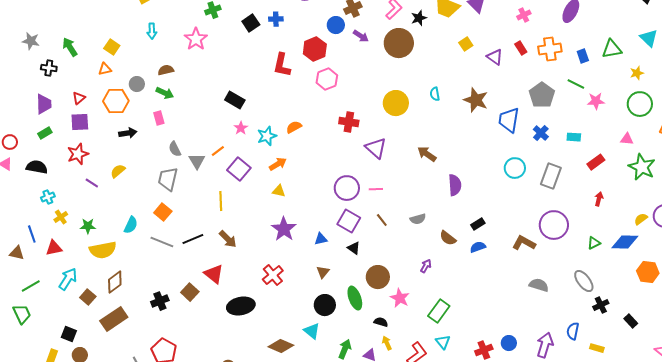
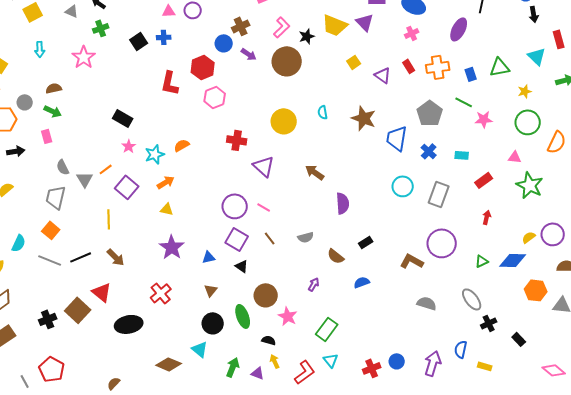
pink line: (376, 189) -> (264, 207), turned 32
blue semicircle: (478, 247) -> (362, 282), moved
brown square: (190, 292) -> (78, 310), size x1.4

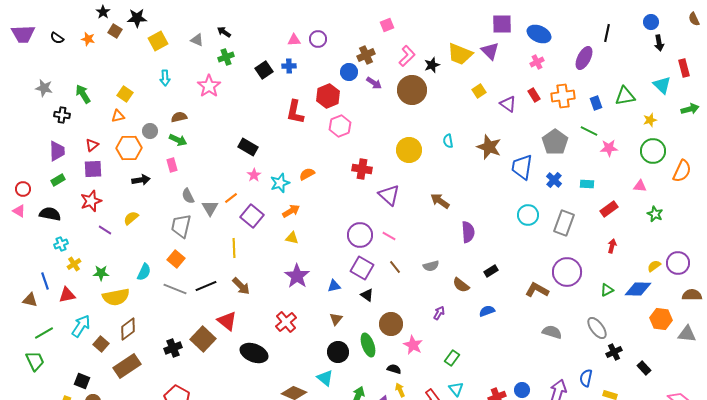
green star: (530, 185) -> (655, 214), size x0.6
black ellipse: (129, 324) -> (254, 353), turned 32
green rectangle: (327, 329) -> (452, 358), size x0.7

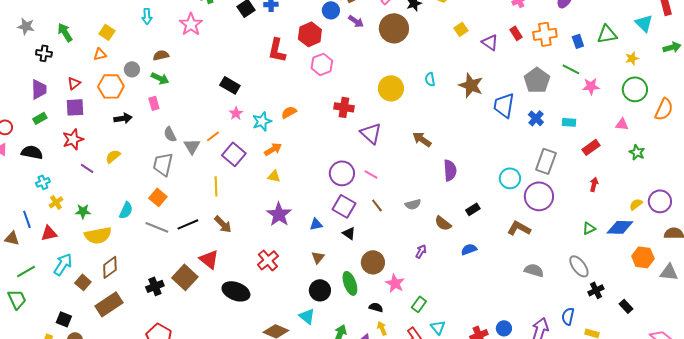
cyan circle: (528, 215) -> (510, 178), moved
purple circle: (567, 272) -> (539, 196), moved
green rectangle: (452, 358) -> (419, 304), moved

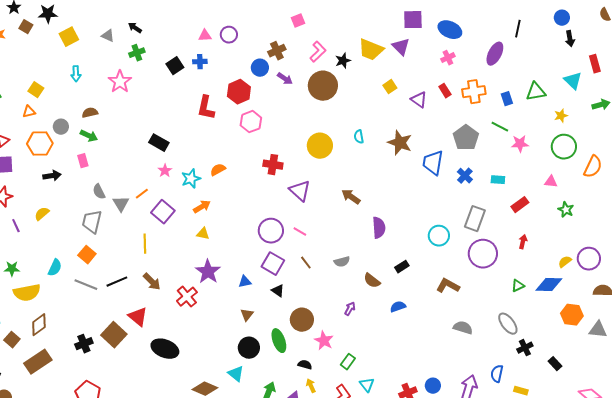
purple line: (87, 168) -> (16, 226), turned 32
purple circle: (539, 196) -> (483, 254), moved
red cross: (268, 260) -> (187, 297), moved

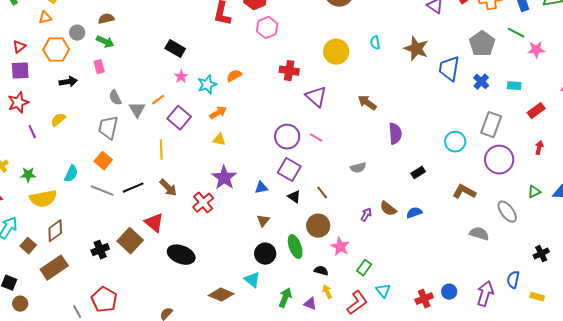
brown line: (306, 263) -> (322, 193), moved
brown semicircle: (372, 281) -> (388, 209), moved
gray ellipse: (508, 324) -> (507, 212), moved

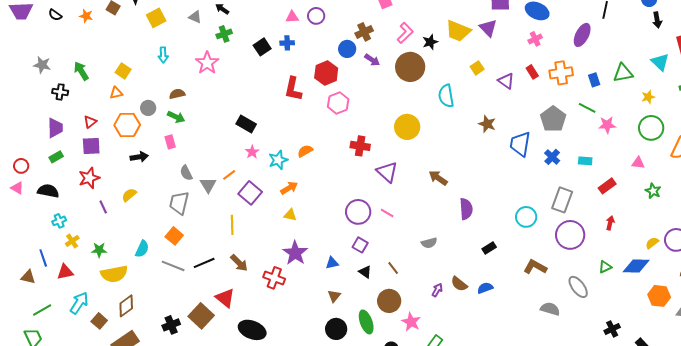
cyan semicircle: (375, 43) -> (446, 96), moved, size x1.6
brown star: (416, 49) -> (487, 124), size x0.7
purple square: (289, 170) -> (360, 245), size x0.7
red cross: (203, 203) -> (274, 278), turned -30

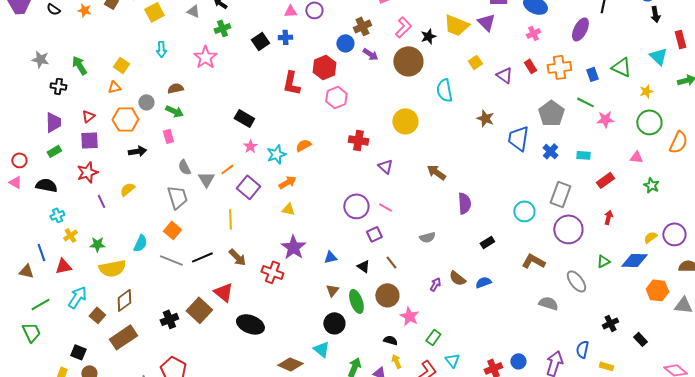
green triangle: (623, 73) -> (621, 67), turned 35
purple triangle: (387, 172) -> (385, 166), size x0.7
gray trapezoid: (179, 203) -> (177, 197), turned 150
purple square: (360, 245) -> (374, 234), moved, turned 35
green ellipse: (366, 322) -> (356, 301), moved

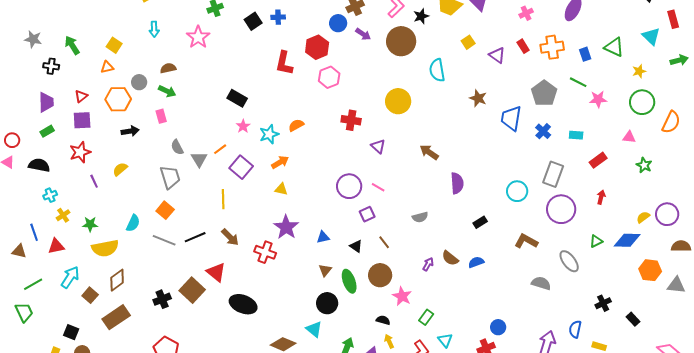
blue circle: (518, 361) -> (498, 327), moved

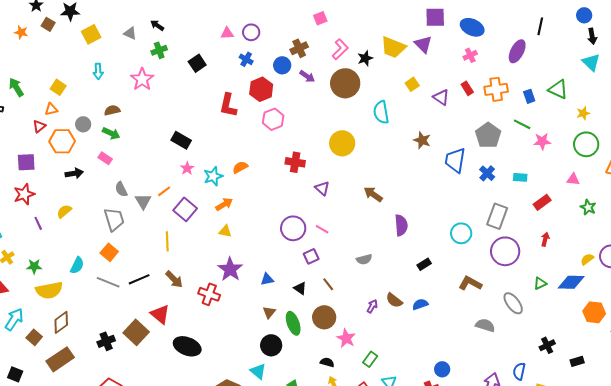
blue cross: (278, 17) -> (246, 59), moved, turned 32
cyan triangle: (651, 36) -> (591, 62), moved
red triangle: (81, 96) -> (39, 126), moved
pink rectangle: (161, 116) -> (105, 158), turned -40
black rectangle: (633, 319) -> (577, 361), turned -64

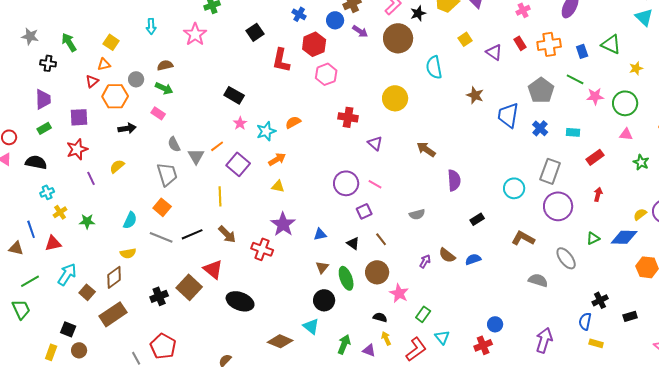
black square: (197, 63) -> (255, 32), moved
green circle: (586, 144) -> (625, 103), moved
yellow semicircle: (49, 290) -> (128, 253), moved, size x0.6
blue semicircle: (519, 371) -> (585, 321), moved

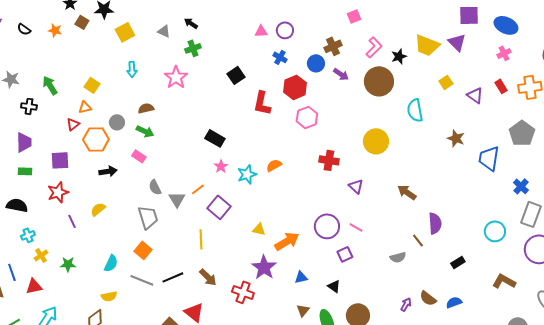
green rectangle: (44, 128) -> (25, 171), turned 32
blue cross: (540, 128) -> (521, 186), moved
orange arrow: (277, 159) -> (287, 241), moved, size x1.4
brown line: (381, 239) -> (418, 240), moved

